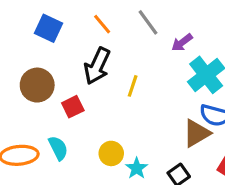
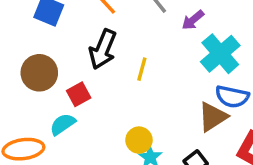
cyan semicircle: (58, 148) -> (63, 124), moved, turned -95
yellow circle: (111, 153) -> (139, 140), moved

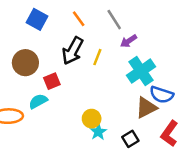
purple arrow: (193, 20) -> (129, 41), moved
cyan cross: (220, 54) -> (141, 71), moved
yellow line: (142, 69) -> (97, 57), moved

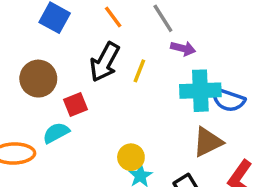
purple arrow: (129, 41) -> (183, 48), turned -133
cyan cross: (141, 71) -> (200, 91), turned 32
blue semicircle: (162, 95) -> (228, 100), moved

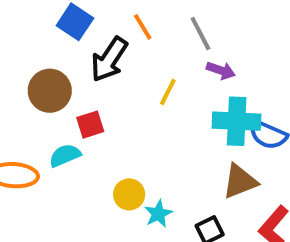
black arrow: (105, 62) -> (109, 59), moved
yellow circle: (131, 157) -> (129, 194), moved

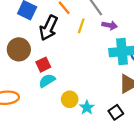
yellow line: (168, 92) -> (81, 26), moved
cyan semicircle: (65, 155) -> (47, 81), moved

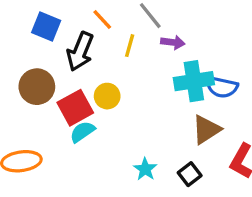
red square: (43, 65) -> (75, 108), size x1.5
yellow circle: (70, 99) -> (107, 96), moved

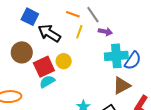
orange line: (102, 20) -> (73, 14), moved, turned -32
black arrow: (80, 51) -> (49, 33), turned 95
blue semicircle: (222, 87) -> (133, 61), turned -72

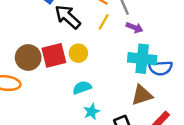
brown circle: (22, 52) -> (28, 57), moved
blue semicircle: (133, 61) -> (161, 68), turned 42
cyan semicircle: (47, 82) -> (82, 88), moved

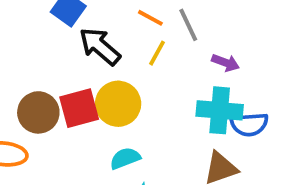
purple arrow: (135, 28) -> (226, 63), moved
yellow circle: (78, 53) -> (118, 104), size x1.5

